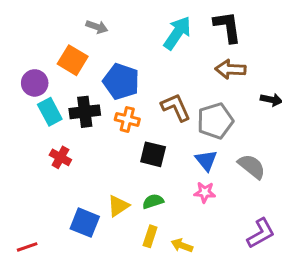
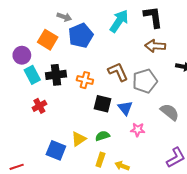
blue pentagon: (121, 81) -> (81, 36), moved, turned 30
red cross: (60, 157) -> (39, 106), turned 32
blue triangle: (206, 160) -> (125, 108), moved

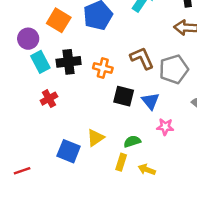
green semicircle: (102, 136) -> (132, 141), moved

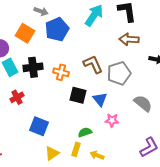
yellow triangle: (95, 138) -> (52, 153), moved
blue square: (69, 151) -> (39, 126), moved

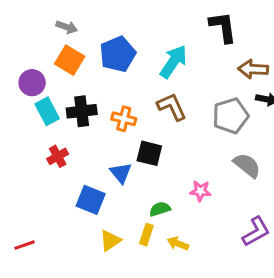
gray arrow: (41, 11) -> (67, 27), moved
cyan arrow: (94, 15) -> (173, 62), moved
brown arrow: (129, 39) -> (253, 69), moved
gray pentagon: (119, 73) -> (230, 116), moved
blue triangle: (100, 99) -> (121, 173), moved

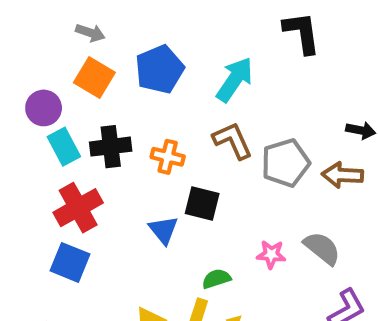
brown arrow: (253, 69) -> (342, 175), moved
gray pentagon: (230, 116) -> (286, 163), moved
red cross: (58, 156) -> (78, 208), size x1.6
gray semicircle: (247, 165) -> (322, 248), moved
blue square: (91, 200) -> (70, 262), moved

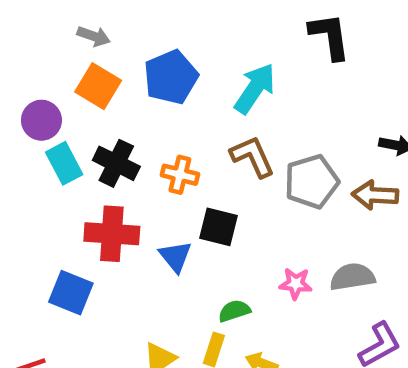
black cross: (111, 147) -> (116, 163), turned 33
red cross: (78, 208) -> (112, 234), moved, turned 33
gray semicircle: (322, 248) -> (352, 277), turned -48

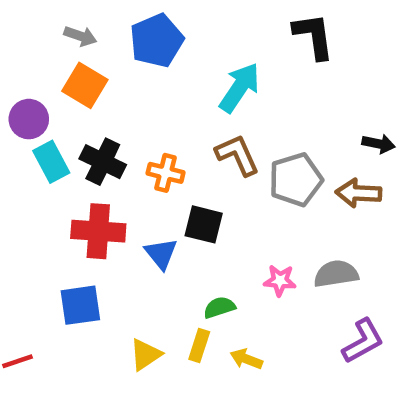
blue pentagon: (171, 77) -> (157, 41), moved
blue square: (71, 293) -> (80, 305), moved, turned -30

